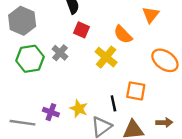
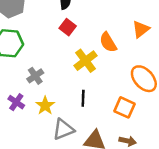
gray cross: (60, 53) -> (35, 76), moved
orange square: (136, 91) -> (124, 107), moved
black line: (113, 103) -> (83, 98), moved

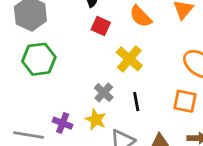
orange semicircle: (108, 42) -> (141, 16), moved
gray cross: (35, 76) -> (104, 93), moved

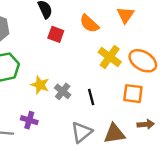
yellow cross: (129, 59) -> (110, 57), moved
yellow star: (96, 120) -> (40, 85), moved

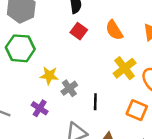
yellow star: (40, 85) -> (49, 76), turned -30
purple cross: (29, 120) -> (40, 108), moved

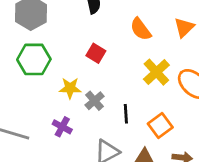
red square: (79, 31) -> (96, 53), moved
orange square: (137, 110) -> (160, 125), moved, turned 35

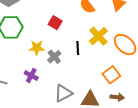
black line: (126, 114) -> (78, 48), moved
orange square: (160, 125) -> (111, 75), moved

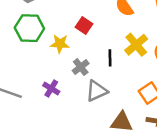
yellow star: (37, 48) -> (60, 44), moved
gray triangle: (63, 93) -> (97, 91), moved

